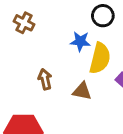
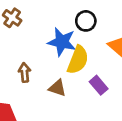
blue star: (80, 41) -> (62, 42), size x1.5

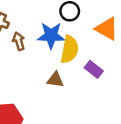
brown arrow: (25, 72) -> (19, 41), moved

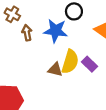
yellow semicircle: (69, 49) -> (70, 62), moved

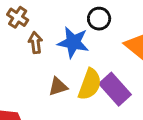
purple rectangle: (90, 64) -> (115, 89), size x1.5
brown triangle: (55, 70) -> (58, 87), moved, turned -35

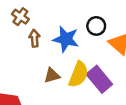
black circle: (99, 19) -> (96, 26), moved

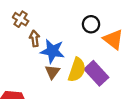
blue star: (66, 39) -> (52, 51), moved
brown triangle: (52, 75) -> (52, 72), turned -35

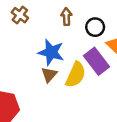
brown arrow: (35, 38) -> (66, 17), moved
purple rectangle: (96, 73) -> (96, 61), moved

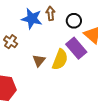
brown cross: (20, 15) -> (11, 42), moved
blue star: (51, 52) -> (32, 19), moved

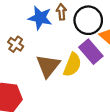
black circle: (74, 21) -> (88, 20), size x1.6
brown triangle: (39, 61) -> (48, 66), size x1.6

